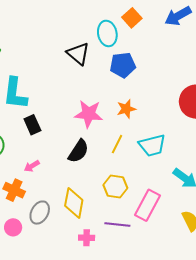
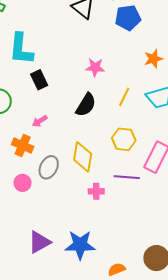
orange star: (126, 109) -> (153, 59), moved
pink star: (89, 114) -> (95, 67), size x0.7

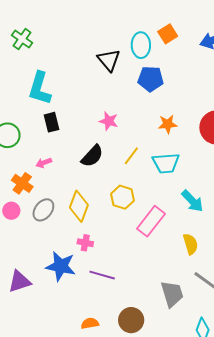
purple line: (127, 177) -> (102, 275), moved
pink circle: (23, 183) -> (11, 211), moved
blue star: (80, 245) -> (61, 266), moved

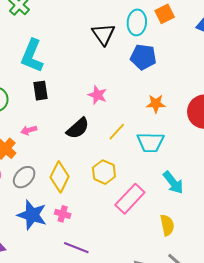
blue star: (61, 266) -> (32, 215), moved

